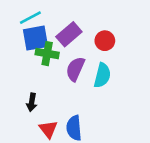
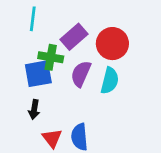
cyan line: (30, 18) -> (33, 19), turned -55
blue square: (36, 38) -> (38, 74), moved
red circle: (105, 41) -> (112, 44), size x1.5

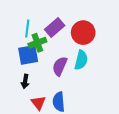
cyan line: (33, 19) -> (27, 28), moved
green cross: (51, 57) -> (37, 43), turned -30
purple semicircle: (81, 74) -> (60, 66), moved

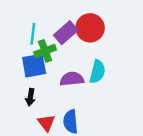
red circle: (83, 33) -> (90, 28), moved
purple semicircle: (60, 66) -> (72, 79), turned 60

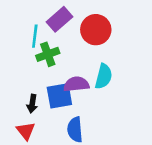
purple rectangle: (66, 33) -> (59, 19), moved
blue square: (34, 66) -> (59, 96), moved
red triangle: (46, 123) -> (26, 131), moved

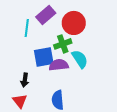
green cross: (48, 54) -> (63, 44), moved
cyan semicircle: (104, 76) -> (80, 59), turned -48
blue square: (59, 96) -> (44, 57), moved

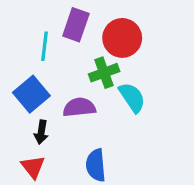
purple rectangle: (46, 15) -> (76, 25), turned -30
blue square: (44, 57) -> (31, 94), moved, turned -30
purple semicircle: (59, 65) -> (79, 107), moved

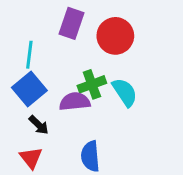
cyan line: (45, 46) -> (29, 55), moved
green cross: (104, 73) -> (92, 84), moved
black arrow: (41, 132) -> (39, 125), turned -55

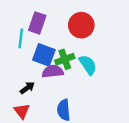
purple rectangle: (72, 23) -> (37, 23), moved
blue square: (29, 89) -> (44, 55), moved, turned -30
black arrow: (39, 125) -> (27, 88), turned -80

